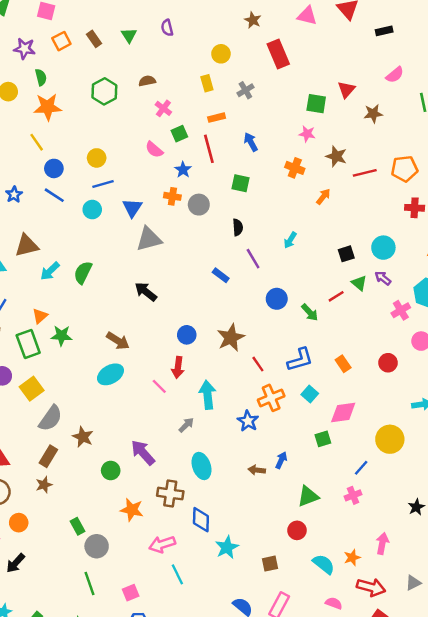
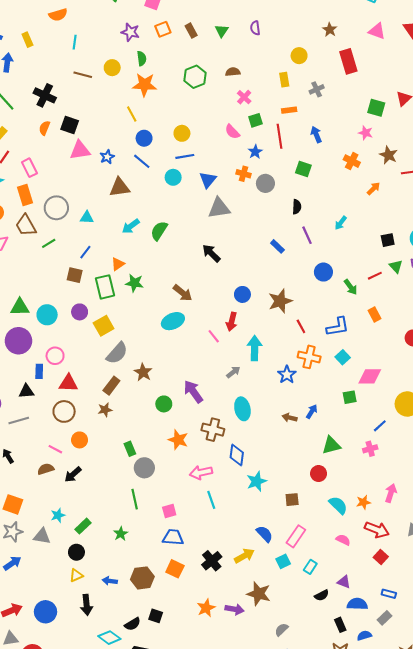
brown triangle: (27, 246) -> (120, 187), moved
orange rectangle: (343, 364) -> (374, 314), moved
orange cross: (271, 398) -> (309, 357), turned 30

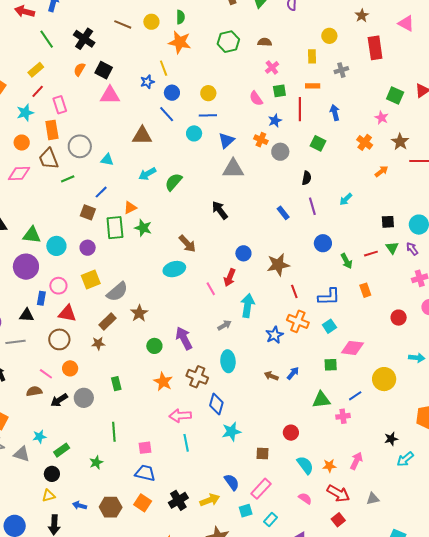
blue star: (107, 157) -> (147, 82), moved
yellow square: (104, 326) -> (91, 280), moved
green triangle: (331, 445) -> (321, 400), moved
gray circle: (144, 468) -> (84, 398), moved

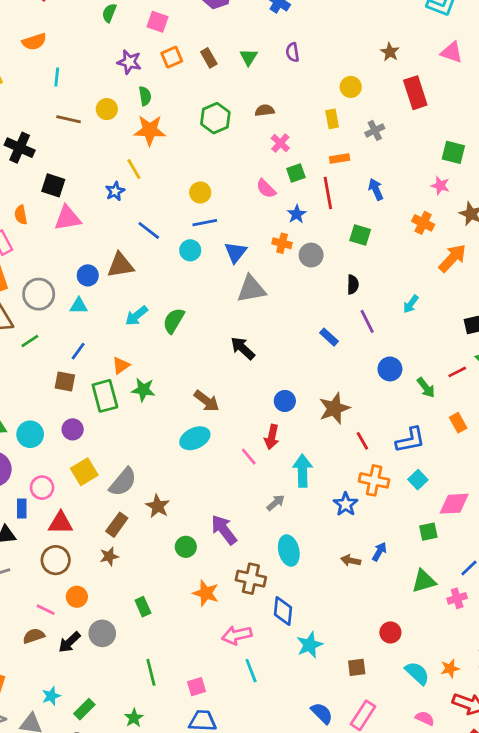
orange semicircle: (79, 69) -> (21, 215), moved, turned -32
blue circle: (172, 93) -> (88, 275), moved
orange arrow: (381, 171) -> (452, 258), size x1.6

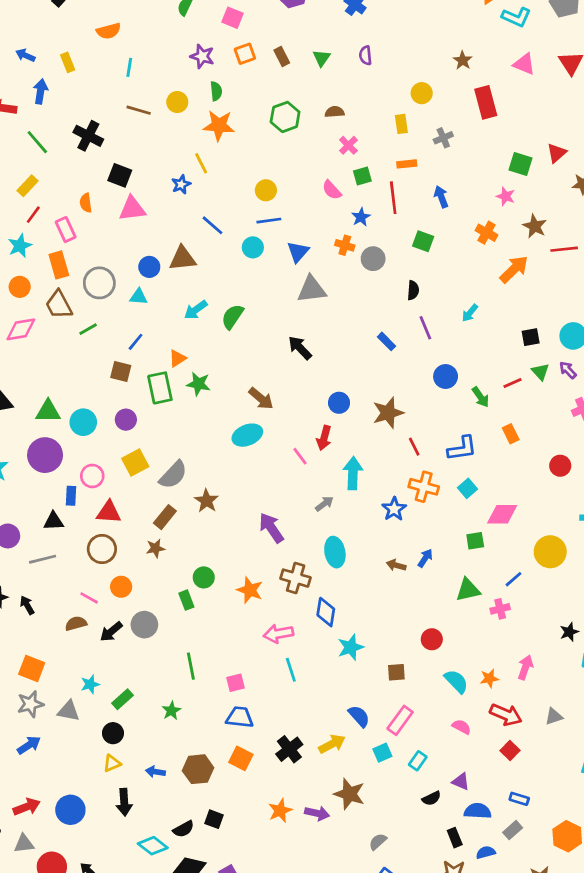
green circle: (186, 547) -> (204, 577), moved

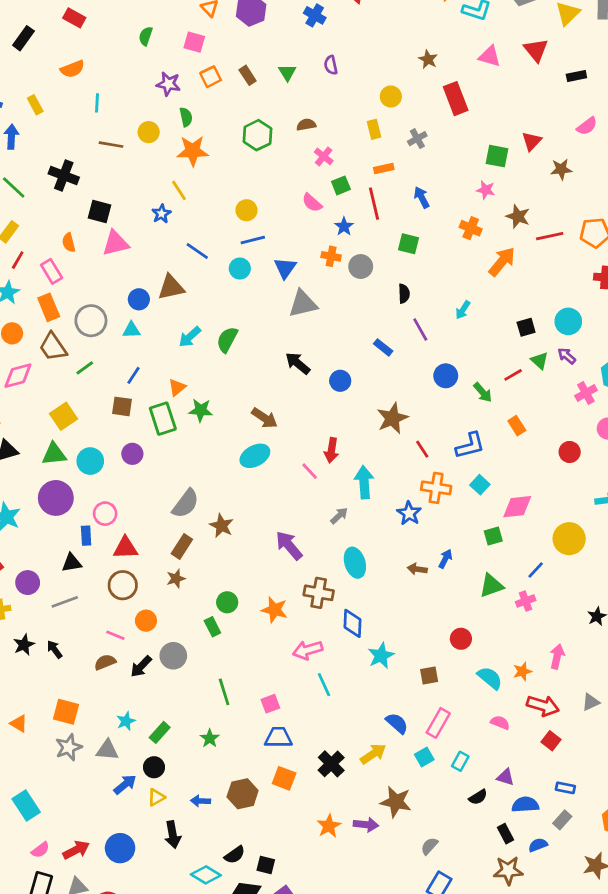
blue circle: (339, 403) -> (340, 381), moved
yellow square: (135, 462) -> (64, 416), moved
blue arrow: (29, 745) -> (125, 784), moved
black square: (214, 819) -> (266, 865), moved

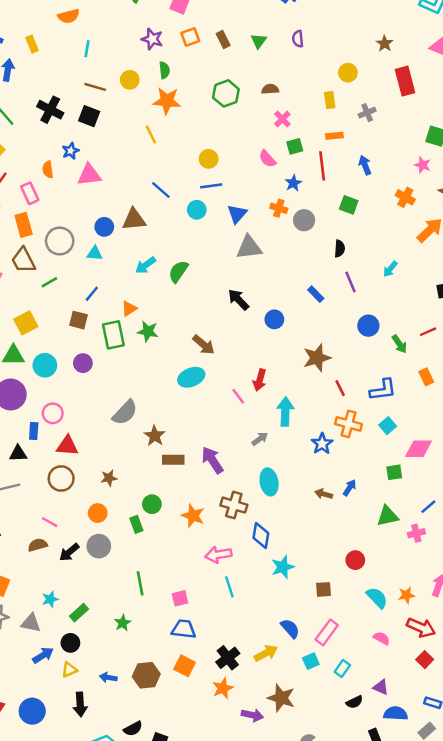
black square: (99, 211) -> (89, 116), moved
blue star: (161, 214) -> (71, 151), moved
brown rectangle: (182, 546) -> (173, 460), moved, turned 50
orange circle: (146, 621) -> (98, 513), moved
orange star: (329, 826) -> (223, 688), moved

